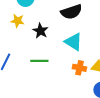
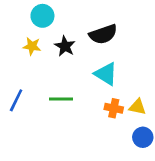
black star: (40, 31) -> (65, 46), moved

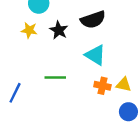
blue line: (16, 100) -> (15, 93), moved

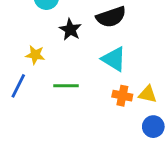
yellow star: (29, 30) -> (35, 55), moved
blue line: (15, 93) -> (18, 86), moved

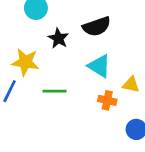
yellow star: (35, 55) -> (25, 62), size x1.5
yellow triangle: (148, 94) -> (131, 85), moved

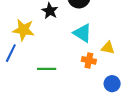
green line: (54, 91) -> (47, 69), moved

